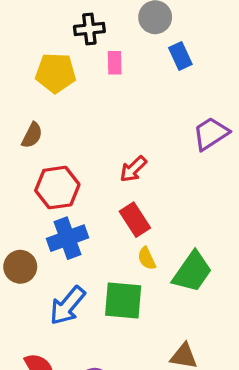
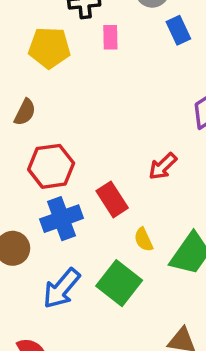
red arrow: (133, 169) -> (163, 166), moved
red rectangle: (135, 220) -> (112, 199), moved
green square: (123, 301) -> (119, 283), turned 33

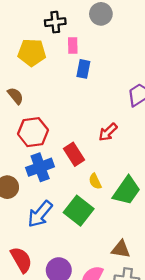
blue rectangle: (178, 30) -> (83, 69), moved, turned 36
brown semicircle: (25, 112) -> (15, 96), turned -66

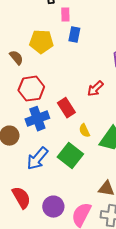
yellow pentagon: (32, 53) -> (41, 42), moved

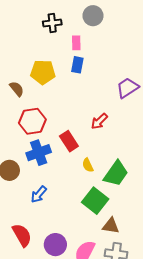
pink rectangle: (65, 15) -> (76, 43), moved
green square: (70, 156) -> (95, 201), moved
blue arrow: (37, 159) -> (39, 194), size x0.7

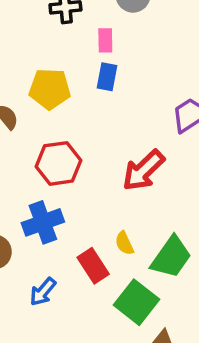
red hexagon: (32, 121) -> (58, 163), moved
red arrow: (99, 121) -> (143, 170), size x1.5
red rectangle: (69, 141) -> (93, 266), moved

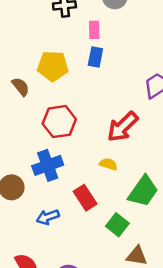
yellow semicircle: (124, 243) -> (108, 164), moved, turned 132
blue arrow: (43, 292) -> (48, 217), turned 30
green square: (137, 302) -> (117, 225), size x0.7

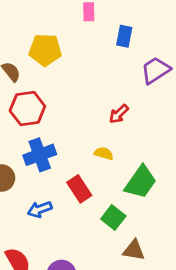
blue rectangle: (95, 57) -> (124, 36), moved
red hexagon: (59, 122) -> (27, 108), moved
red arrow: (123, 127) -> (119, 114), size x0.6

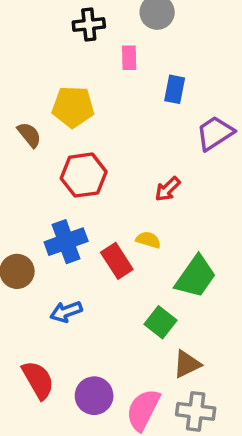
red hexagon: (27, 108) -> (84, 175), moved
red rectangle: (79, 189) -> (117, 261), moved
brown triangle: (134, 250) -> (187, 364), turned -35

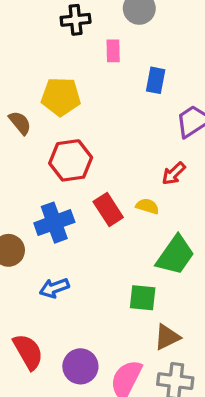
red arrow: (168, 189) -> (174, 174), moved
yellow semicircle: (148, 240) -> (147, 206), moved
red rectangle: (117, 261) -> (108, 209), moved
green square: (161, 322) -> (143, 298), turned -32

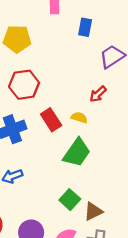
green trapezoid: (175, 255) -> (77, 153), moved
green square: (143, 298) -> (70, 200), moved, turned 36

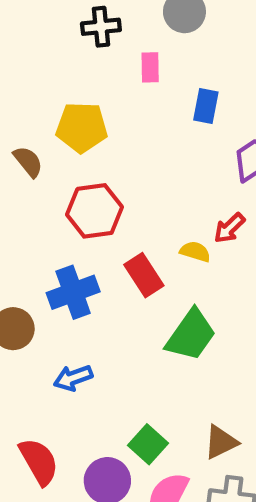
yellow semicircle: (79, 118) -> (195, 252), moved
green square: (70, 200) -> (148, 444), moved

